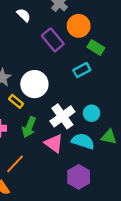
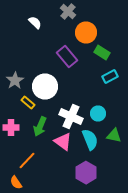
purple rectangle: (53, 40) -> (67, 56), moved
cyan rectangle: (82, 70) -> (110, 76), moved
white cross: (62, 116) -> (71, 116), turned -30
cyan semicircle: (83, 141) -> (90, 140), turned 50

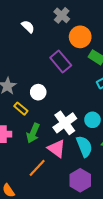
white circle: (45, 86) -> (38, 92), size x0.6
white cross: (71, 116) -> (65, 123), turned 30
orange line: (27, 160) -> (37, 168), moved

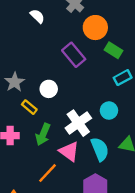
cyan circle: (92, 120) -> (109, 111), moved

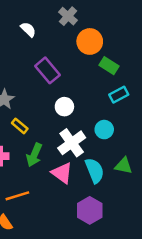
purple rectangle: (74, 55) -> (48, 70), moved
white circle: (49, 89) -> (64, 107), moved
orange line: (48, 173) -> (17, 196), moved, turned 30

